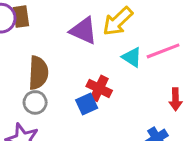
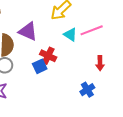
purple triangle: (83, 31) -> (28, 31), moved

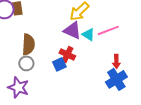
purple triangle: (28, 31) -> (72, 30), moved
blue cross: (87, 90) -> (116, 79), moved, size x1.5

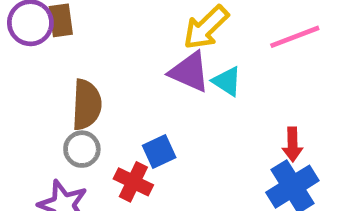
pink line: (108, 30) -> (295, 37), moved
red cross: (67, 54) -> (133, 182), moved

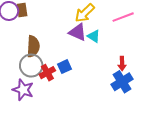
gray circle: (82, 149) -> (31, 66), size x1.5
red cross: (133, 182) -> (47, 73), moved, turned 35

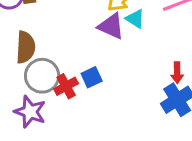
cyan triangle: (94, 36) -> (135, 19), moved
brown semicircle: (33, 46) -> (26, 47), moved

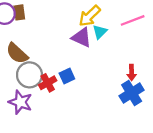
cyan triangle: (135, 19) -> (100, 32), turned 42
brown semicircle: (26, 47) -> (17, 53), turned 130

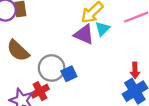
gray circle: (29, 75) -> (52, 68), moved
red cross: (48, 83) -> (40, 91), moved

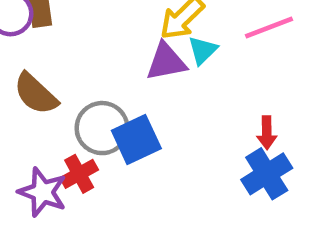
purple triangle: (84, 34) -> (166, 62), turned -35
blue square: (69, 74) -> (136, 140), size x1.5

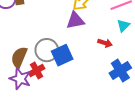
cyan triangle: (203, 50) -> (123, 26), moved
brown semicircle: (36, 94) -> (19, 57), moved, turned 70
red arrow: (267, 133) -> (105, 43), moved, turned -72

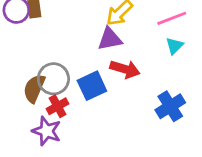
red arrow: (105, 43) -> (125, 69), moved, size x1.5
gray circle: (47, 50) -> (53, 79), moved
purple star: (20, 79) -> (47, 131), moved

